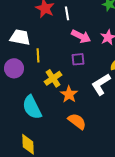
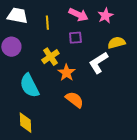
yellow line: (38, 55) -> (47, 23), moved

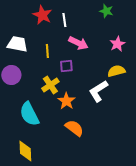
pink star: (105, 16) -> (117, 44), moved
purple square: (75, 38) -> (66, 66), moved

